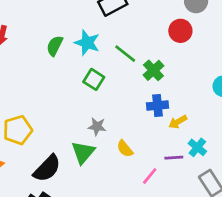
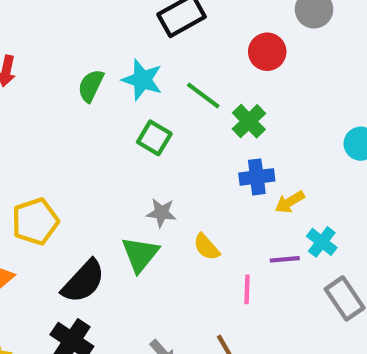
red circle: (180, 31) -> (267, 52), moved
pink line: (150, 176) -> (247, 289), turned -36

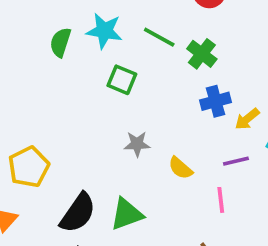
green triangle: (140, 254) -> (127, 214), moved, turned 39
purple line: (285, 259) -> (236, 161), moved

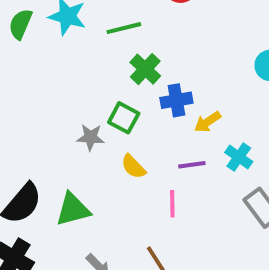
green line: (159, 37) -> (124, 28), turned -48
green cross: (202, 54) -> (145, 69), moved
green square: (122, 80) -> (124, 118), moved

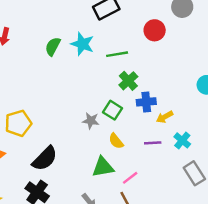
pink line: (172, 204) -> (130, 178), moved, turned 49
green triangle: (73, 209) -> (103, 167), moved

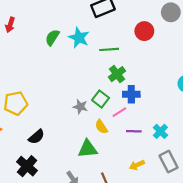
yellow arrow: (165, 117) -> (137, 165), moved
black semicircle: (45, 159) -> (36, 137), size x0.7
pink line: (130, 178) -> (119, 112), moved

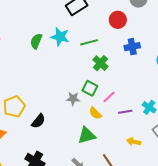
blue cross: (131, 94) -> (132, 47), moved
black semicircle: (36, 137) -> (38, 121), moved
yellow arrow: (137, 165) -> (134, 142), turned 48

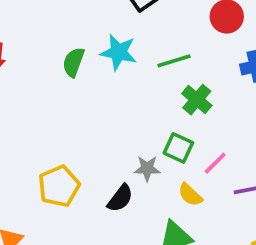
yellow pentagon: (14, 106) -> (59, 186), moved
black semicircle: (38, 121) -> (120, 198), moved

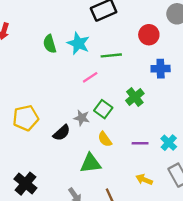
green semicircle: (74, 62) -> (50, 44), turned -48
green cross: (197, 100) -> (135, 97), moved
pink line: (215, 163) -> (90, 77), moved

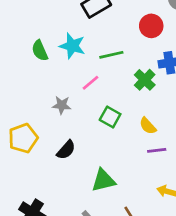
green cross: (135, 97) -> (145, 80), moved
gray star: (82, 118) -> (62, 105), moved
yellow semicircle: (105, 139) -> (148, 126), moved

